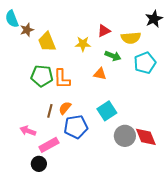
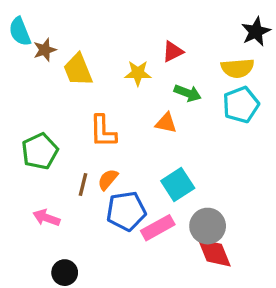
yellow semicircle: (131, 38) -> (238, 68), moved
green pentagon: (42, 76) -> (40, 151), moved, turned -30
red diamond: (146, 137) -> (214, 253), moved
pink rectangle: (49, 145) -> (158, 228), moved

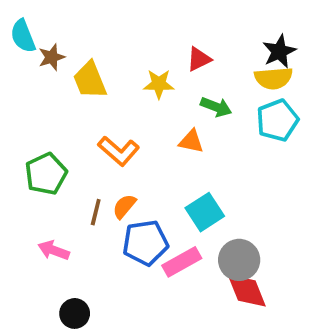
black star: (256, 32) -> (279, 51), moved
orange L-shape: (103, 131) -> (119, 151), turned -48

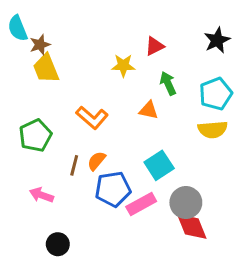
yellow semicircle: (274, 78) -> (213, 130), moved
yellow trapezoid: (90, 80) -> (46, 68), moved
green arrow: (216, 107) -> (168, 83), turned -135

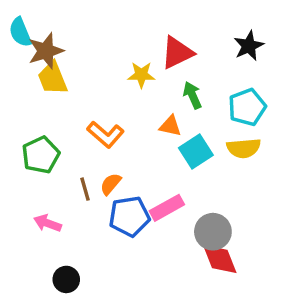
brown star: (40, 45) -> (46, 51), size x1.5
red triangle: (155, 46) -> (177, 53), size x1.5
brown line: (74, 165) -> (85, 189), turned -30
cyan square: (159, 165) -> (196, 152), moved
pink rectangle: (141, 204) -> (167, 208), moved

